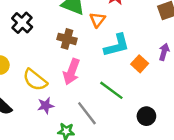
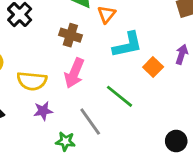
yellow semicircle: (35, 80) -> (32, 81), turned -35
black circle: (146, 116) -> (176, 141), moved

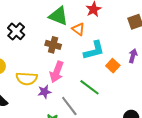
orange triangle: (106, 14) -> (78, 29), turned -32
purple star: (43, 111) -> (44, 92), moved

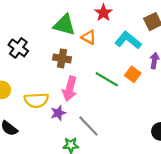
cyan L-shape: (94, 50) -> (128, 40), moved, turned -120
green line: (90, 87) -> (107, 79), moved

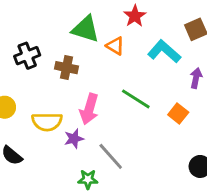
black cross: (18, 48) -> (27, 56), turned 30
brown cross: (62, 58) -> (66, 68), moved
orange square: (133, 74) -> (178, 113), moved

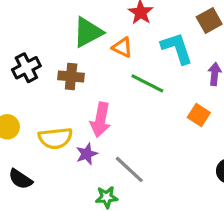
green triangle: (86, 29) -> (88, 32), turned -40
cyan L-shape: (164, 51) -> (177, 48), turned 36
green line: (136, 99) -> (147, 83), moved

